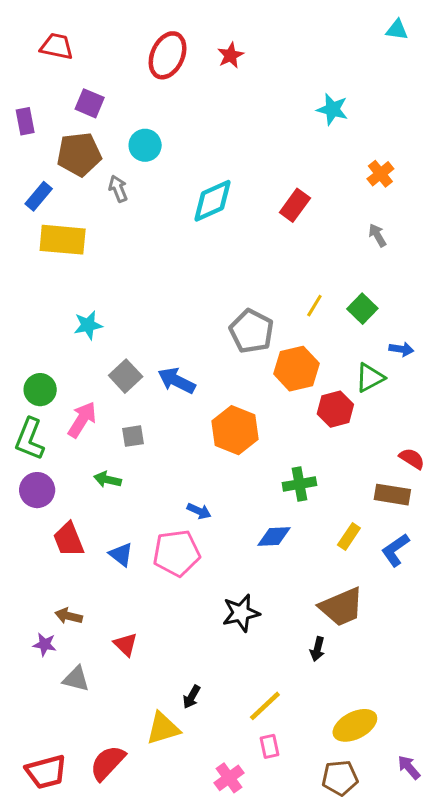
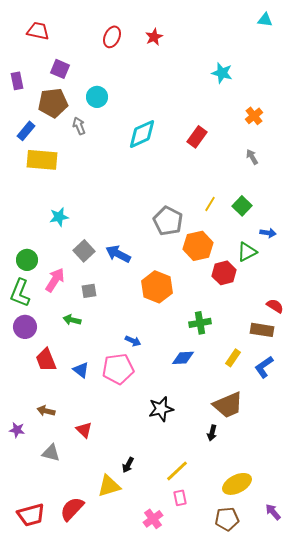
red ellipse: (168, 55) -> (112, 37), size x0.7
purple star: (45, 644) -> (17, 430), moved

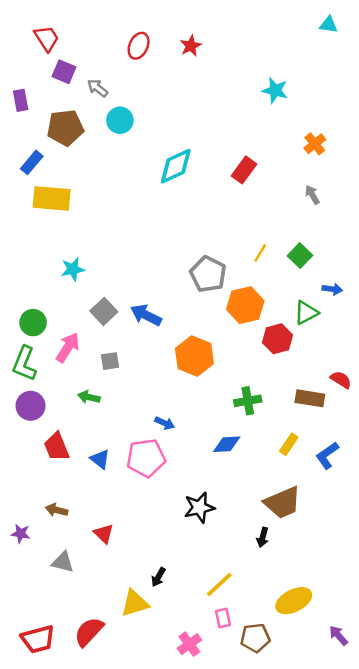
red trapezoid: (38, 31) -> (47, 38), turned 45
purple square: (60, 69) -> (64, 72), moved
gray arrow: (79, 126) -> (98, 88), moved, turned -30
brown rectangle: (262, 330) -> (310, 398), moved
brown pentagon: (227, 519) -> (255, 638), moved

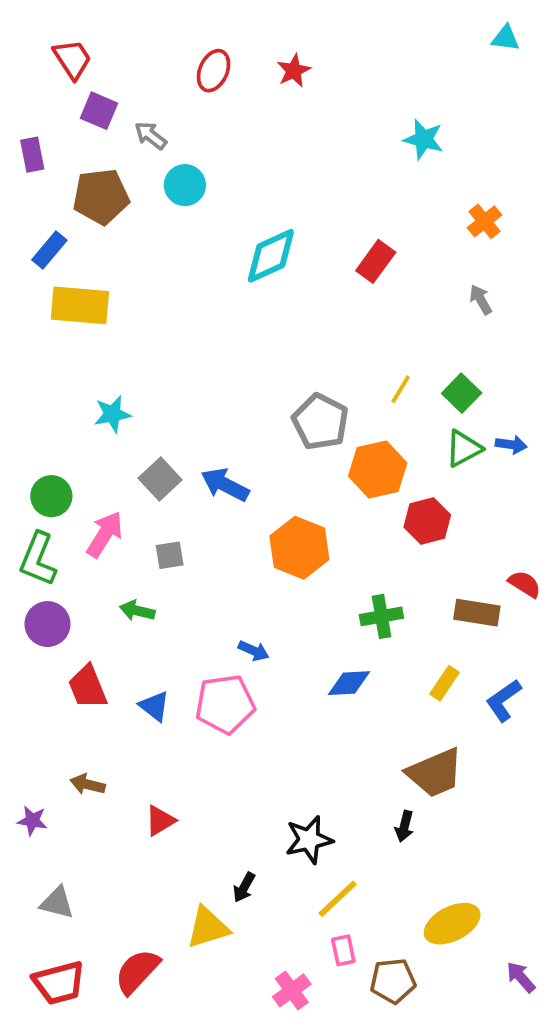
green triangle: (306, 313) -> (464, 448), moved
black star: (199, 508) -> (309, 840), moved
red triangle: (104, 534) -> (160, 821), turned 45
gray triangle: (63, 562) -> (57, 903), moved

